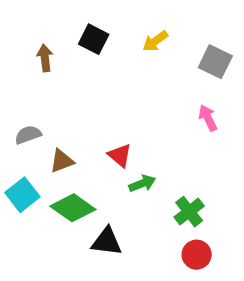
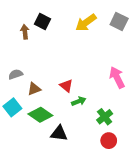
black square: (94, 39) -> (42, 22), moved
yellow arrow: (155, 41) -> (86, 23), size x1.5
gray square: (215, 62) -> (119, 22), moved
pink arrow: (208, 118) -> (117, 77), moved, size x1.5

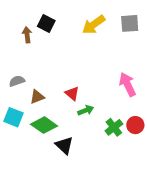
gray square: (119, 22) -> (130, 23), turned -30
cyan square: (12, 107) -> (13, 117), turned -30
black triangle: (59, 133) -> (64, 145), turned 36
red circle: (109, 141) -> (135, 125), moved

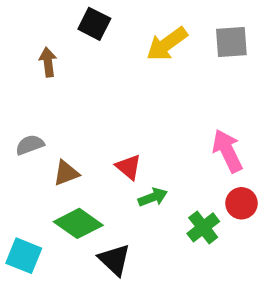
black square: (46, 23) -> (94, 24), moved
cyan square: (13, 117) -> (24, 256), moved
red circle: (135, 125) -> (241, 203), moved

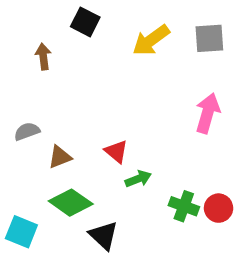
pink arrow: (227, 151) -> (208, 113), moved, turned 42
red circle: (241, 203) -> (219, 208), moved
green cross: (203, 227) -> (184, 206), turned -32

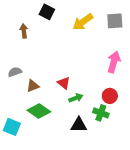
red circle: (219, 208) -> (110, 96), moved
black triangle: (104, 235) -> (79, 125), moved, turned -42

